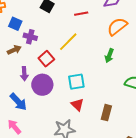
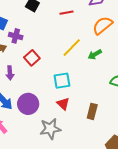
yellow line: (68, 42) -> (72, 48), moved
green arrow: (109, 56) -> (95, 54), turned 40
purple circle: (42, 85) -> (28, 104), moved

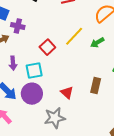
red square: (32, 58) -> (47, 47), moved
cyan square: (62, 81) -> (34, 70), moved
brown rectangle: (92, 111) -> (96, 86), moved

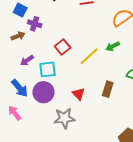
yellow line: (74, 36) -> (89, 56), moved
purple arrow: (13, 63) -> (27, 60), turned 56

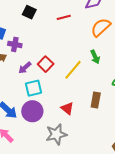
green arrow: (113, 46) -> (95, 57), turned -80
purple arrow: (27, 60) -> (25, 68), moved

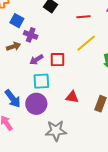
red square: (46, 64) -> (57, 60), turned 35
yellow line: (73, 70) -> (86, 43), moved
red triangle: (67, 108) -> (72, 97), moved, turned -40

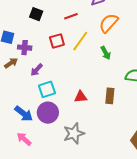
red square: (57, 60) -> (57, 41), moved

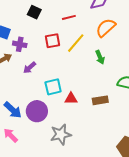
cyan square: (47, 89) -> (53, 87), moved
brown rectangle: (110, 96) -> (100, 100), turned 70

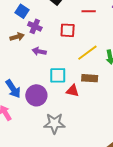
yellow line: (76, 43) -> (87, 53), moved
purple arrow: (30, 68) -> (39, 51), turned 40
brown rectangle: (100, 100) -> (90, 78), moved

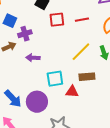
red line: (89, 11) -> (82, 20), moved
purple cross: (35, 26) -> (25, 34), turned -32
red square: (68, 30) -> (57, 20), moved

